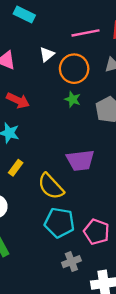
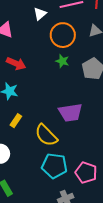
white triangle: (47, 54) -> (40, 14), moved

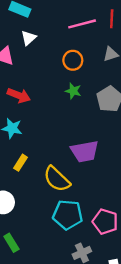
white triangle: (40, 14) -> (29, 38), moved
orange circle: (63, 35) -> (73, 60), size x0.7

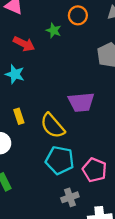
green star: (73, 91) -> (54, 30), moved
yellow rectangle: (21, 163) -> (19, 116), moved, turned -56

